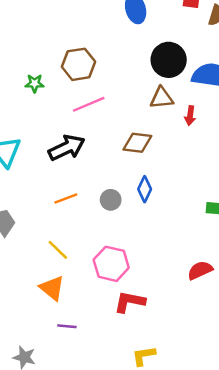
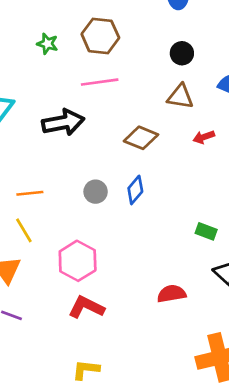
black circle: (169, 60) -> (182, 53), moved, size x0.6
red arrow: (190, 116) -> (204, 137), moved, turned 48
orange line: (66, 198) -> (30, 193), moved

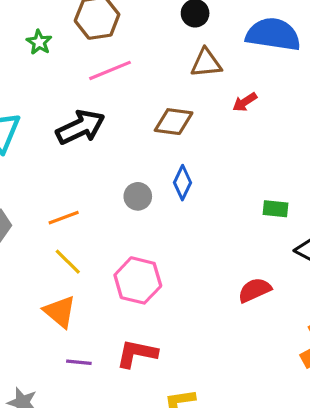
green star: (47, 44) -> (39, 42), turned 30
red L-shape: (86, 307) -> (137, 354), moved

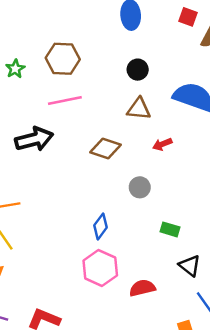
blue diamond: (183, 183) -> (100, 226), moved
gray circle: (138, 196) -> (140, 187), moved
pink hexagon: (138, 280) -> (100, 268), moved

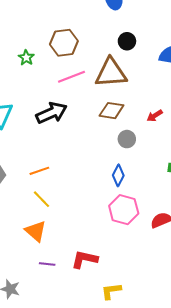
brown triangle: (139, 109) -> (111, 73), moved, size x1.6
red arrow: (162, 144) -> (155, 116), moved
gray circle: (140, 187) -> (127, 139), moved

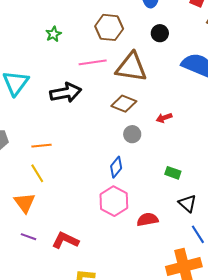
black circle: (127, 41) -> (160, 33), moved
brown hexagon: (64, 43) -> (109, 27), moved

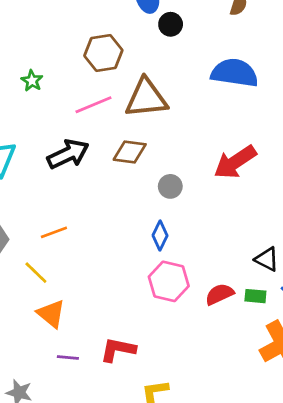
black circle: (160, 33) -> (171, 24), moved
brown diamond: (124, 104) -> (130, 152), moved
red arrow: (164, 118) -> (235, 162), moved, size x2.0
yellow line: (37, 173) -> (36, 273), moved
green rectangle: (173, 173) -> (255, 296), moved

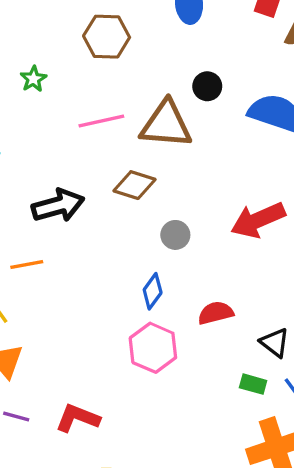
black circle: (171, 24) -> (207, 86), moved
brown hexagon: (103, 53) -> (107, 37), moved
black arrow: (68, 154) -> (58, 206), moved
red semicircle: (219, 294) -> (216, 313), moved

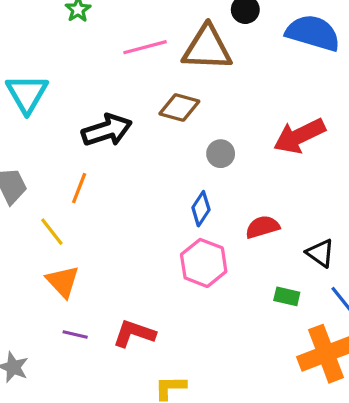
orange line: (27, 265) -> (79, 188), turned -56
green rectangle: (253, 384) -> (287, 296), moved

